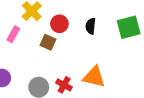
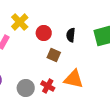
brown square: (48, 42) -> (54, 55), moved

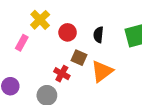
orange triangle: (74, 79) -> (102, 71), moved, turned -50
red cross: (48, 86) -> (62, 74), moved

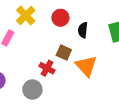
red circle: (68, 32) -> (60, 18), moved
orange triangle: (102, 71) -> (86, 66), turned -35

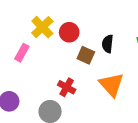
red circle: (60, 18) -> (69, 32), moved
brown square: (64, 52) -> (86, 55), moved

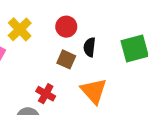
red circle: (69, 32) -> (66, 27), moved

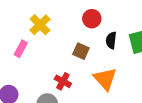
red circle: (66, 27) -> (92, 19), moved
black semicircle: (90, 47) -> (111, 40), moved

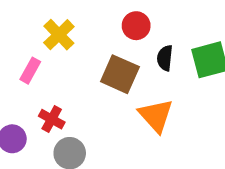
brown square: (81, 51) -> (120, 74), size x1.5
red cross: (63, 81) -> (52, 119), moved

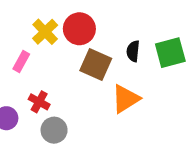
red circle: (136, 26) -> (79, 29), moved, size x1.4
orange triangle: (156, 115) -> (126, 99), turned 40

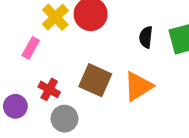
brown square: (96, 65) -> (95, 80), moved

